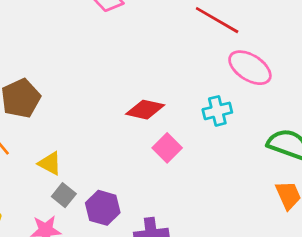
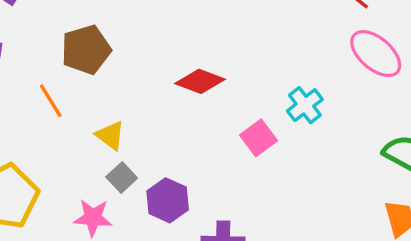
red diamond: (145, 110) -> (200, 81), moved
cyan cross: (217, 111) -> (305, 105), moved, turned -32

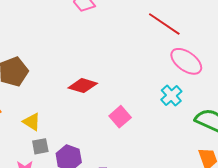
cyan cross: (305, 105) -> (171, 96), moved
gray square: (122, 177) -> (40, 146), turned 36

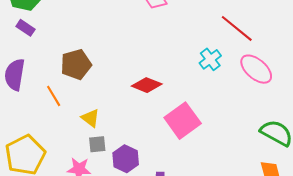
cyan cross: (171, 96) -> (210, 59), moved
pink square: (120, 117) -> (183, 121), size x1.6

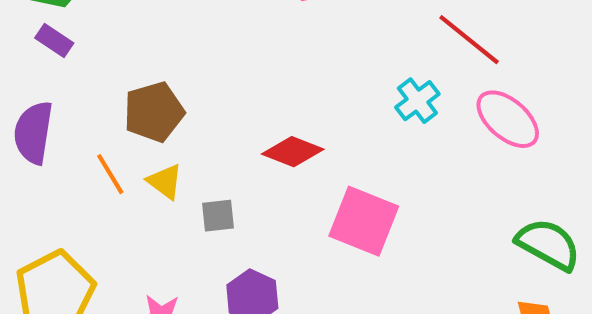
yellow triangle: (90, 118) -> (165, 182), moved
pink square: (183, 121) -> (364, 221), turned -32
gray square: (97, 144) -> (218, 216), moved

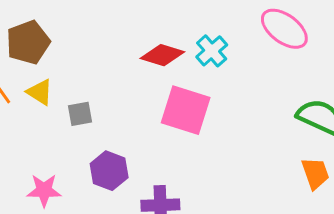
cyan cross: (417, 101) -> (212, 51), moved
red diamond: (293, 152) -> (162, 55), moved

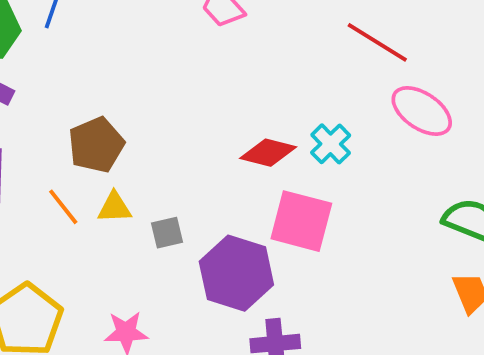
yellow triangle: (40, 92) -> (114, 207), turned -32
purple hexagon: (109, 171) -> (236, 273), moved, size x1.5

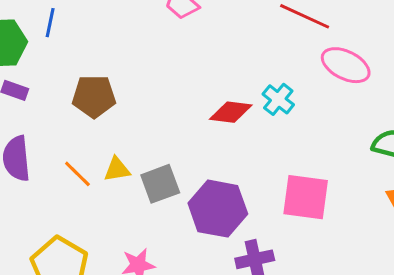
brown pentagon: (96, 145) -> (94, 96), moved, turned 30
pink square: (301, 221) -> (306, 197), moved
gray square: (167, 233) -> (160, 184), size x1.5

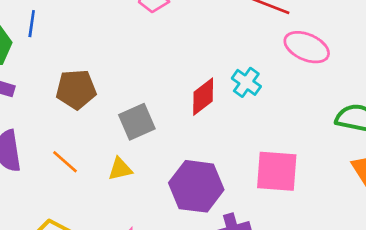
red diamond: (231, 112) -> (203, 97), turned -42
yellow triangle: (117, 169) -> (120, 169), moved
gray square: (160, 184) -> (137, 122), moved

